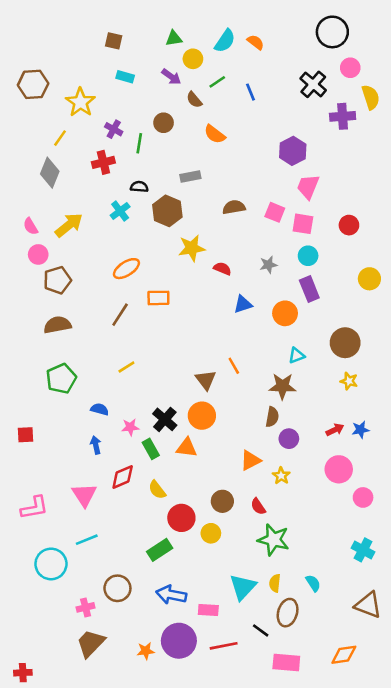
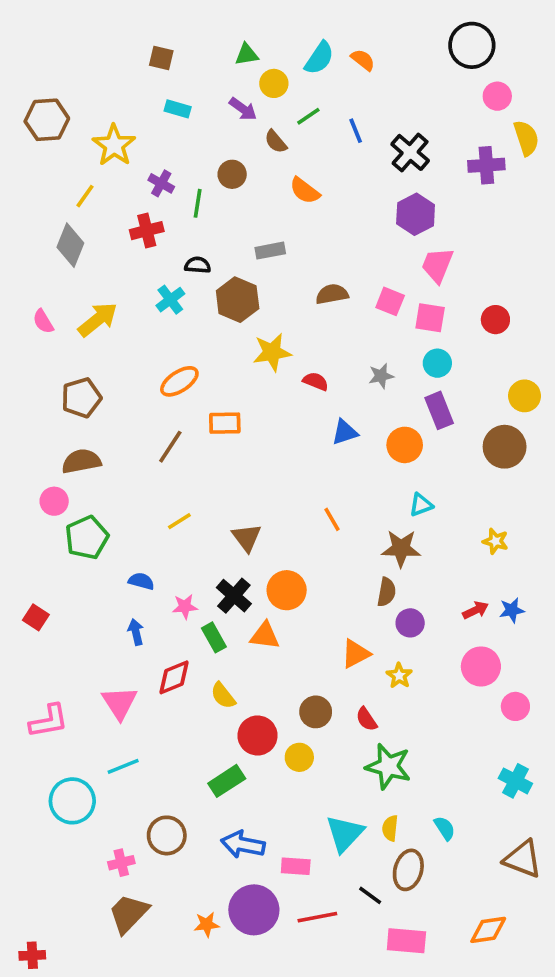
black cross: (313, 84) -> (410, 152), moved
pink circle: (38, 254) -> (54, 501), moved
brown circle: (345, 343) -> (505, 447), moved
brown triangle: (206, 380) -> (247, 538), moved
red square: (25, 435) -> (36, 617), turned 36

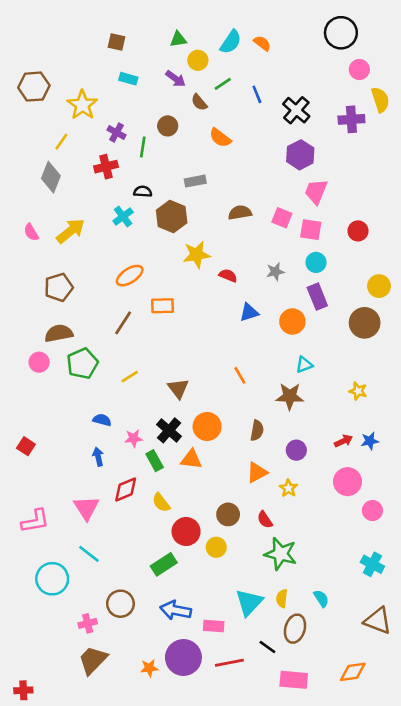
green pentagon: (87, 538) -> (82, 364), moved
brown semicircle: (386, 592) -> (257, 430), moved
cyan line: (123, 766) -> (89, 554), turned 60

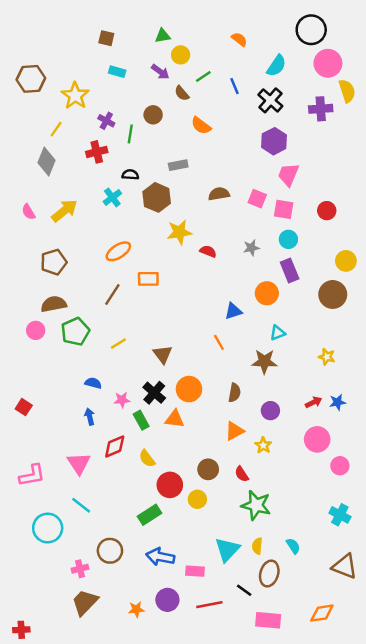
cyan semicircle: (231, 42) -> (276, 66), moved
pink circle: (359, 70) -> (328, 63), size x1.5
blue triangle: (249, 312) -> (233, 311), moved
purple circle: (183, 658) -> (167, 600), size x0.7

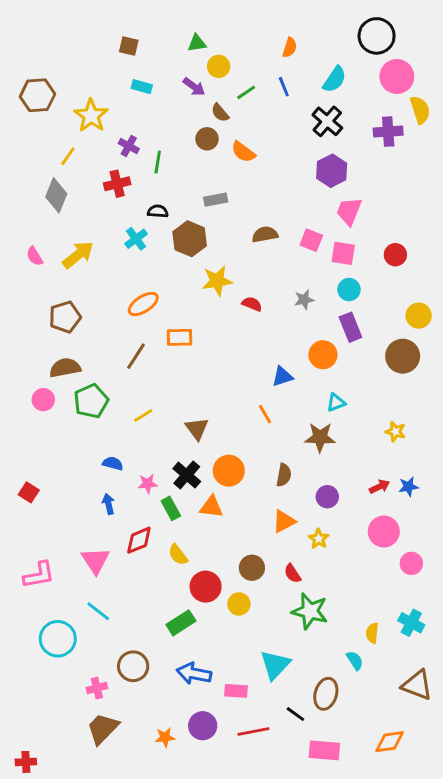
orange semicircle: (239, 39) -> (290, 48), turned 70
blue line: (235, 86) -> (284, 87), moved
brown circle: (153, 115) -> (207, 139), moved
yellow semicircle: (257, 546) -> (372, 633), moved

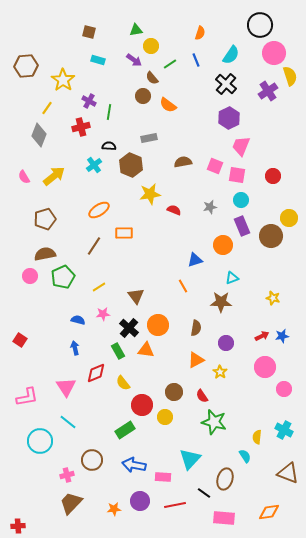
purple cross: (388, 132) -> (268, 91), turned -30
brown circle: (403, 356) -> (271, 236), moved
pink star: (148, 484) -> (103, 314), moved

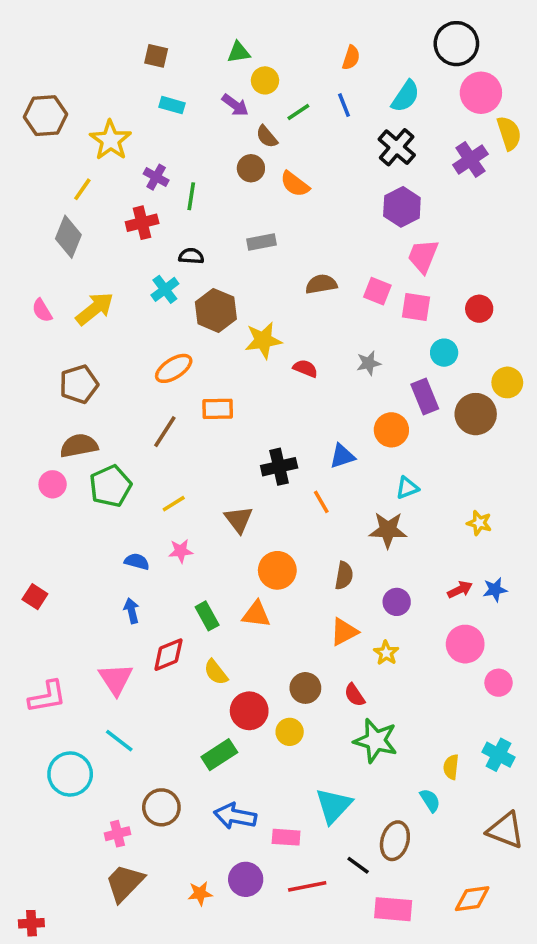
brown hexagon: (131, 165) -> (216, 310), moved
cyan circle: (241, 200) -> (444, 353), moved
black cross: (129, 328) -> (279, 467), moved, turned 36

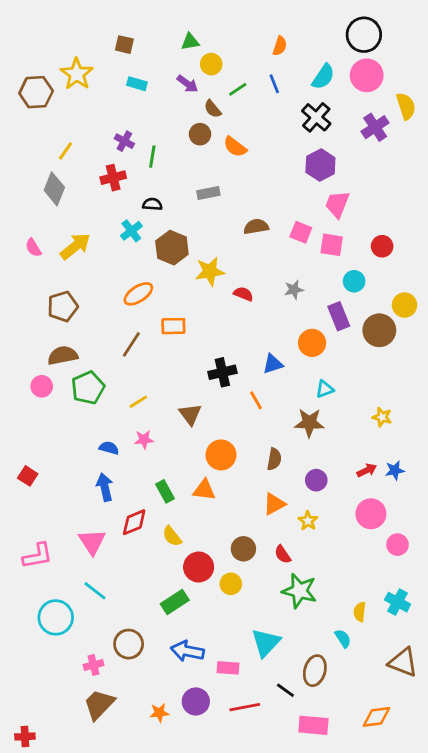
pink circle: (481, 93) -> (367, 75), moved
yellow star: (110, 140) -> (77, 74), moved
blue arrow: (132, 611) -> (105, 487), size x1.4

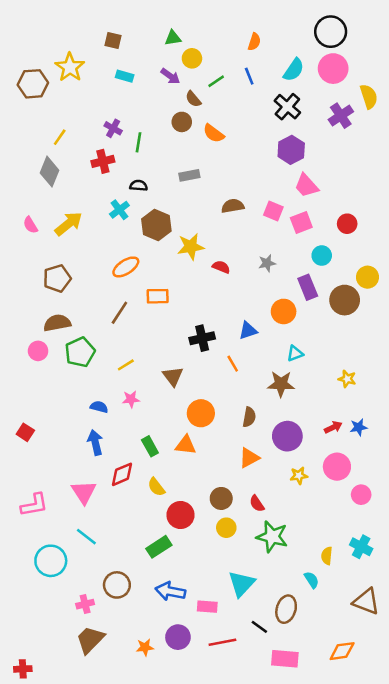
pink trapezoid: (337, 204) -> (306, 186), turned -64
pink square: (332, 245) -> (301, 222), turned -30
purple circle: (316, 480) -> (287, 436), size x1.5
yellow star: (308, 521) -> (299, 476), moved, turned 30
yellow circle: (231, 584) -> (226, 528), moved

